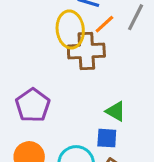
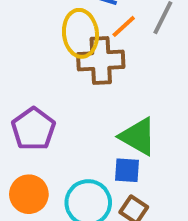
green triangle: (116, 111) -> (138, 137), size x1.5

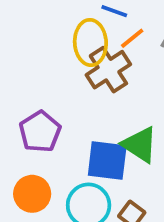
brown cross: (101, 60) -> (108, 70), turned -33
blue square: (127, 170) -> (107, 160), moved, size x1.6

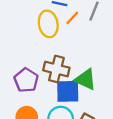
brown cross: (108, 70) -> (56, 69), moved, turned -35

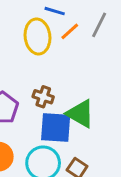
brown cross: (56, 69) -> (43, 97), size x0.6

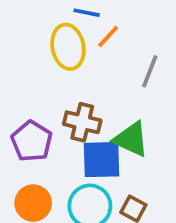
gray line: (99, 25) -> (150, 71), moved
brown cross: (43, 97) -> (82, 122), size x1.4

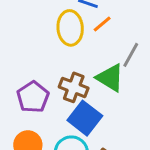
green triangle: (131, 139) -> (110, 78), moved
blue square: (102, 160) -> (85, 118), turned 32

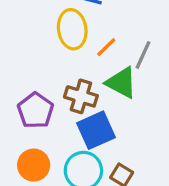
orange line: (102, 24) -> (106, 47), moved
blue square: (85, 118) -> (96, 130), turned 32

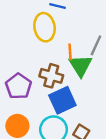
orange line: (106, 47) -> (70, 52), moved, turned -49
green triangle: (121, 83) -> (80, 66), turned 30

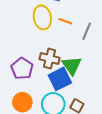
orange line: (70, 52) -> (65, 21), moved, turned -64
green triangle: (80, 66) -> (72, 65), moved

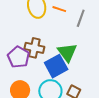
brown cross: (50, 59) -> (34, 48), moved

